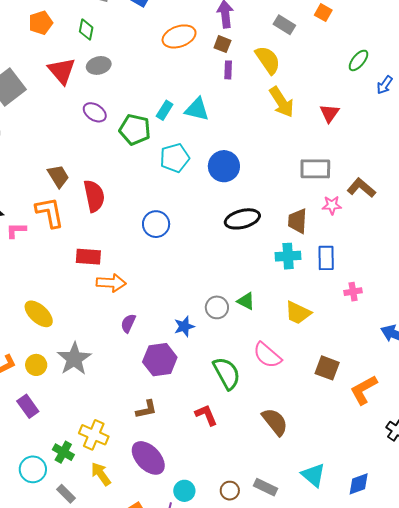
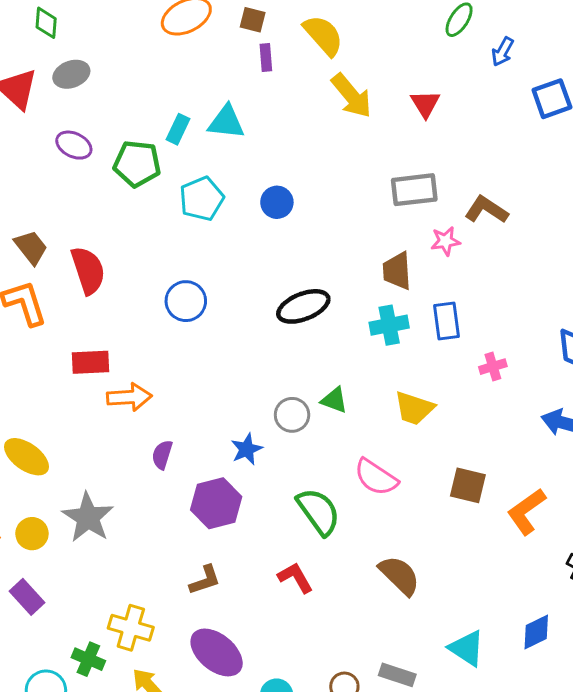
blue circle: (224, 166) -> (277, 202), size x0.7
black ellipse: (242, 219) -> (303, 306), moved
blue diamond: (359, 484) -> (536, 632), moved

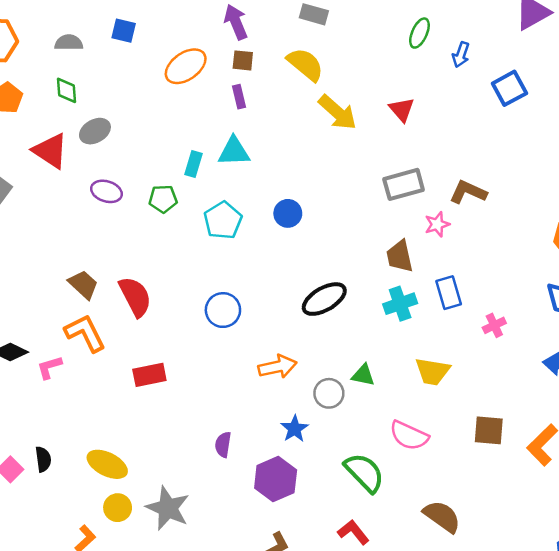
purple rectangle: (266, 57) -> (239, 97), moved
green pentagon: (137, 164) -> (163, 199), size x0.7
orange arrow: (129, 397) -> (277, 367), moved
yellow circle: (32, 534) -> (118, 508), moved

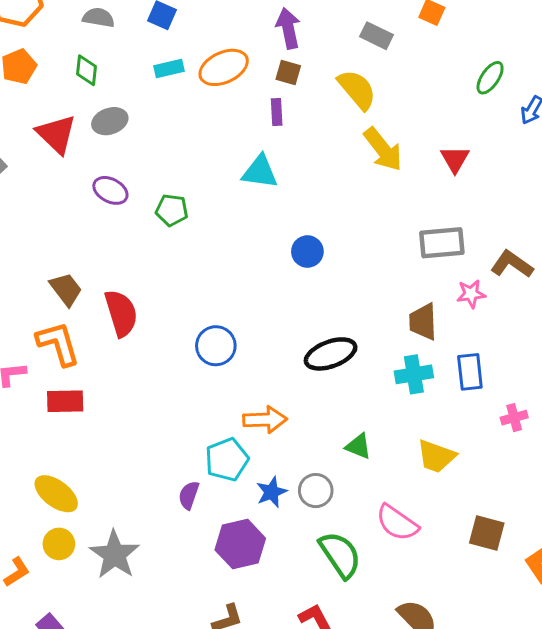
cyan rectangle: (193, 164) -> (169, 69), moved, turned 50
cyan pentagon: (223, 220) -> (227, 460), moved
red rectangle: (149, 375) -> (65, 401), moved
gray circle: (329, 393) -> (316, 491), moved

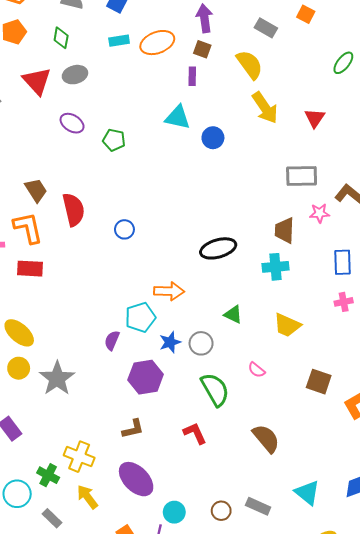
blue circle: (307, 252) -> (213, 138), moved
blue circle: (216, 346) -> (124, 229), moved, size x0.7
blue rectangle: (470, 372) -> (342, 262), moved
pink semicircle: (397, 523) -> (257, 370), size x0.6

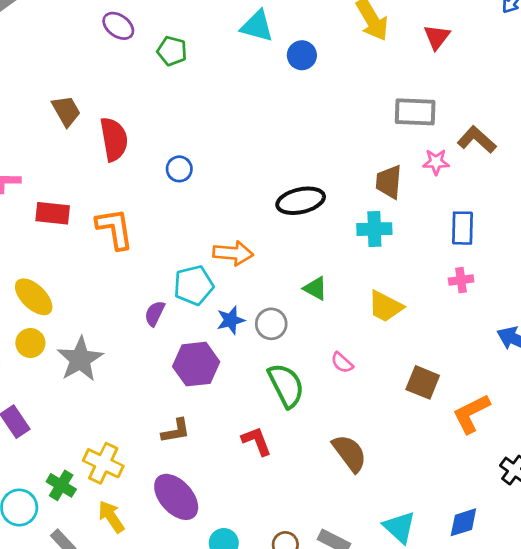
orange L-shape: (28, 228) -> (115, 229), moved

